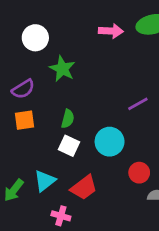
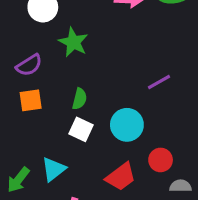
red trapezoid: (84, 188) -> (121, 177), moved

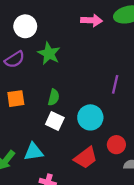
purple semicircle: (29, 65) -> (15, 59), moved
purple line: (159, 82) -> (115, 84), turned -48
cyan triangle: (54, 169) -> (34, 152), turned 30

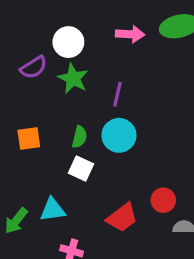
white circle: (25, 26) -> (68, 42), moved
purple semicircle: (15, 59) -> (34, 67), moved
purple line: (115, 84) -> (117, 94), moved
cyan circle: (90, 117) -> (119, 135), moved

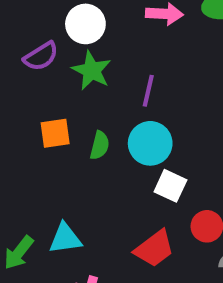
orange square: (29, 139) -> (55, 133), moved
white square: (81, 169) -> (170, 186), moved

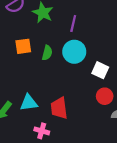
white square: (170, 186) -> (100, 70), moved
red trapezoid: (154, 249) -> (59, 108), moved, turned 120

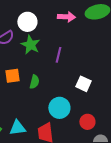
cyan circle: (74, 52) -> (59, 108), moved
white square: (100, 70) -> (83, 84), moved

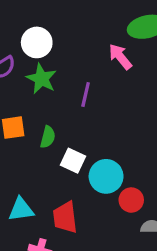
pink arrow: (66, 17) -> (120, 57), moved, turned -132
white square: (83, 84) -> (73, 161), moved
cyan circle: (59, 108) -> (106, 176), moved

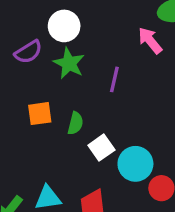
white square: (73, 161) -> (101, 148), turned 30

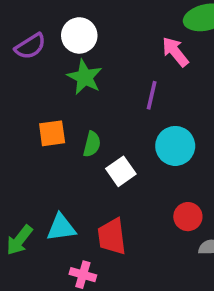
purple semicircle: (28, 52) -> (30, 46), moved
purple line: (114, 79) -> (152, 95), moved
cyan circle: (135, 164) -> (175, 146), moved

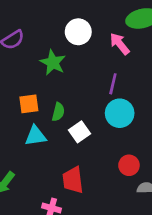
white circle: (79, 35) -> (78, 32), moved
purple line: (152, 95) -> (113, 84), moved
cyan triangle: (61, 227) -> (36, 136), moved

